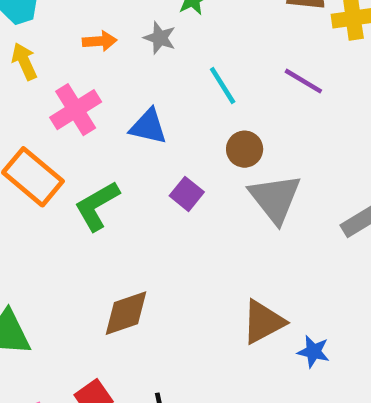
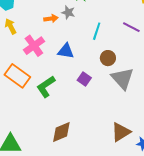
orange arrow: (100, 41) -> (51, 19), moved
cyan line: (223, 85) -> (97, 31), turned 54

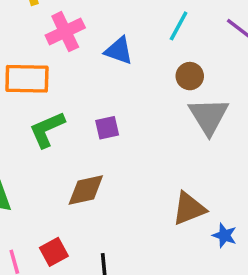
orange rectangle: (17, 76) -> (27, 79), turned -45
purple square: (84, 79) -> (107, 128), moved, turned 32
green L-shape: (46, 87) -> (47, 129), moved

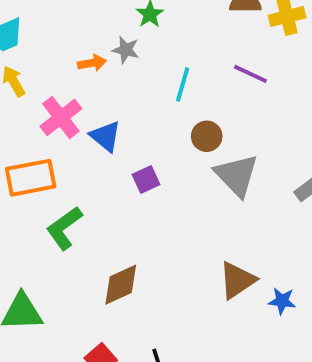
blue triangle: (119, 51) -> (105, 136), moved, turned 32
purple square: (107, 128) -> (146, 179), moved

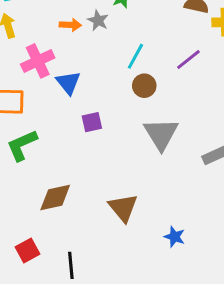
purple line: (250, 74) -> (188, 59), turned -76
brown circle: (207, 136) -> (144, 86), moved
brown triangle: (237, 280) -> (123, 208), moved, turned -48

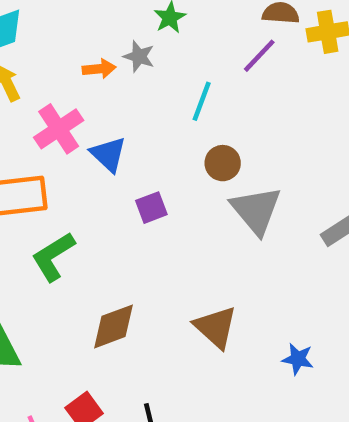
purple line: (188, 59) -> (259, 56), moved
brown circle: (144, 86) -> (223, 163), moved

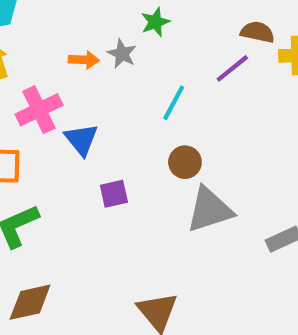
gray triangle: (256, 210) -> (209, 210), turned 44
brown diamond: (113, 326) -> (30, 302), moved

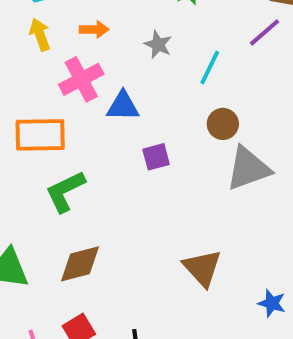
gray star: (122, 54) -> (158, 45), moved
orange arrow: (84, 60) -> (94, 29), moved
blue triangle: (81, 139) -> (123, 106), turned -48

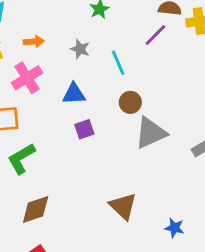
cyan line: (210, 68) -> (118, 63), turned -45
blue triangle: (123, 106) -> (74, 94), moved

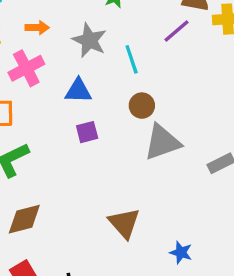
gray star: (80, 49) -> (89, 40), size x1.5

